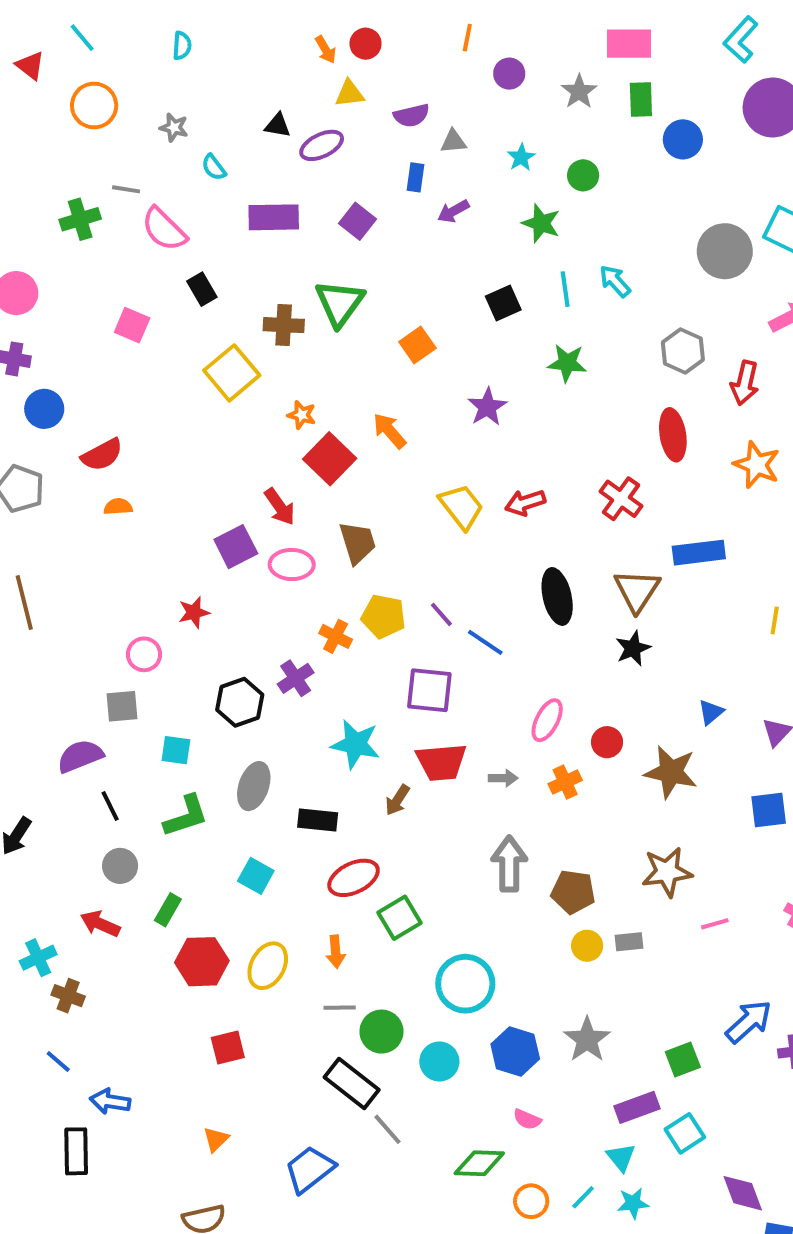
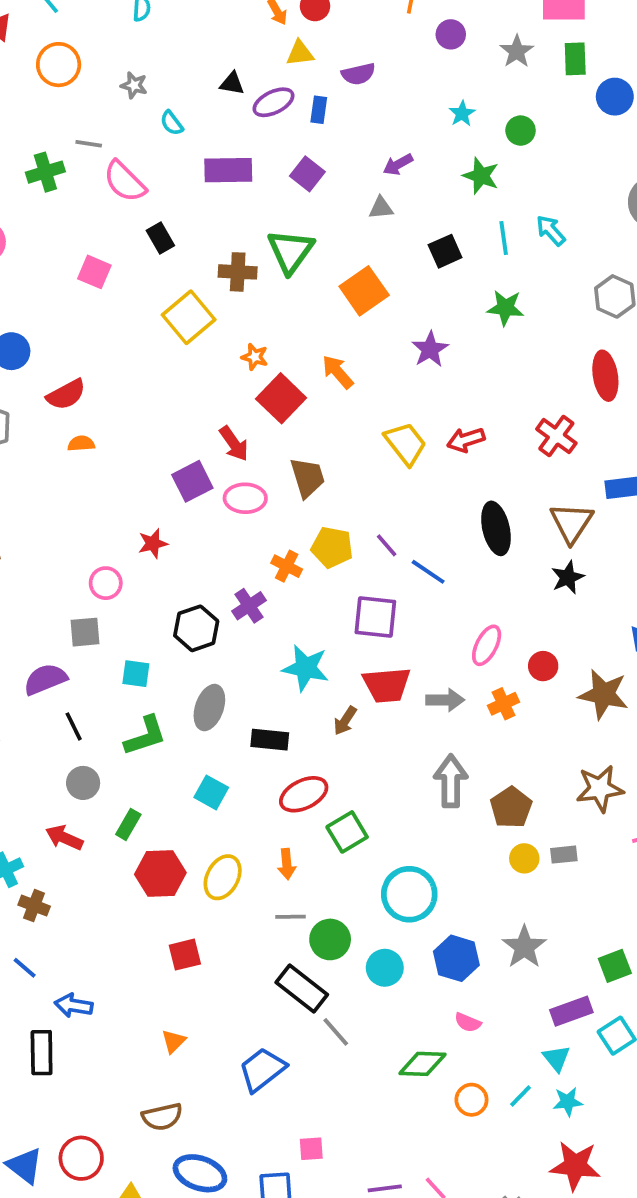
gray triangle: (453, 141) -> (381, 208), moved
blue rectangle: (415, 177) -> (319, 110), moved
orange square: (417, 345) -> (364, 291), size x1.4
gray arrow: (503, 778) -> (445, 700), size x1.4
brown pentagon: (573, 892) -> (511, 807), turned 30

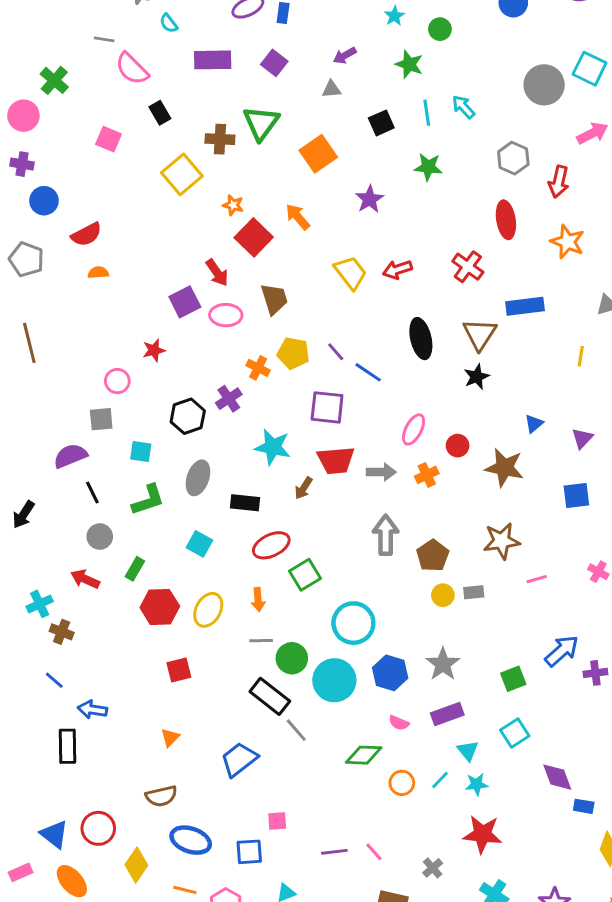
green cross: (45, 172) -> (54, 80), moved, turned -32
cyan circle: (385, 968) -> (334, 680), size x1.5
purple rectangle: (571, 1011) -> (447, 714), moved

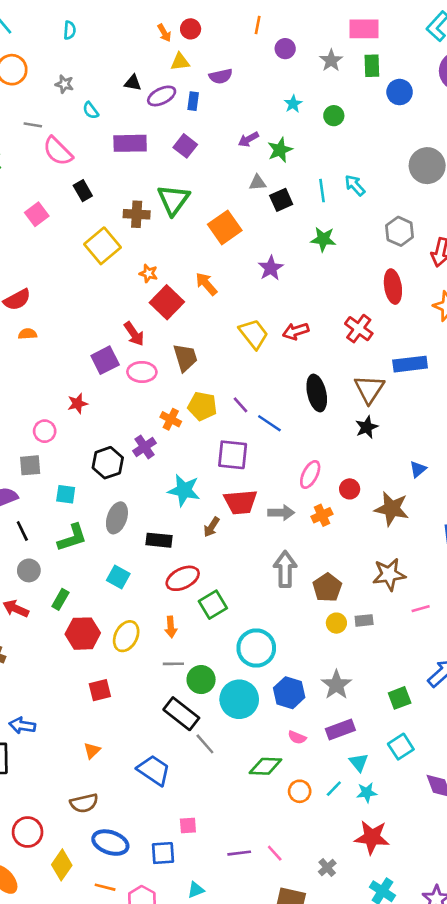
green star: (409, 64) -> (280, 150), moved, turned 30
gray triangle: (331, 89) -> (258, 183), moved
pink square: (109, 139) -> (37, 214), turned 30
blue trapezoid: (239, 759) -> (154, 770), turned 72

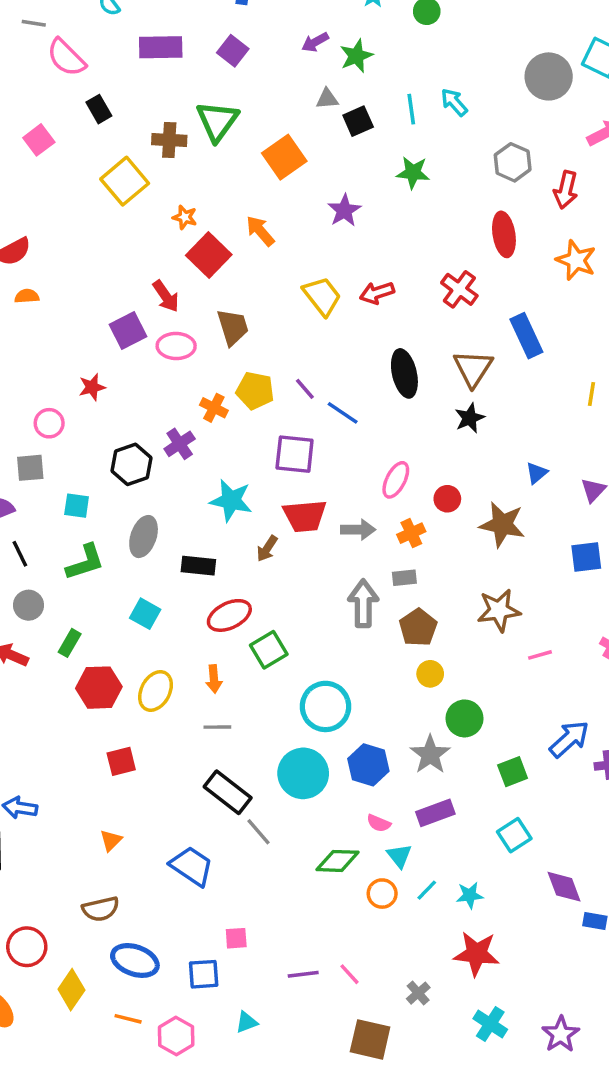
blue rectangle: (410, 364) -> (526, 336), turned 72
gray rectangle: (364, 620) -> (404, 578), moved
green circle: (201, 680) -> (464, 718), moved
cyan triangle: (359, 762) -> (399, 856), moved

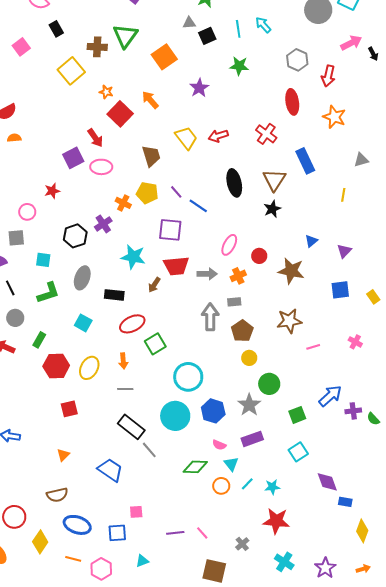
brown trapezoid: (233, 327) -> (151, 156), moved

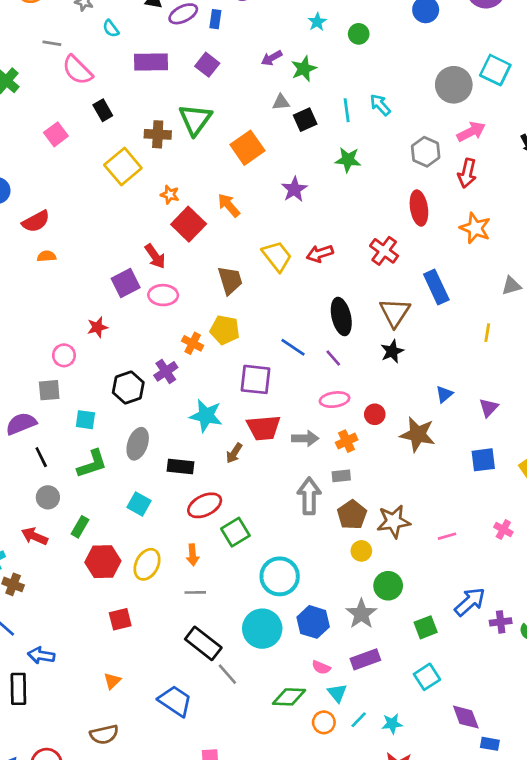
pink arrow: (351, 43) -> (471, 132), moved
purple line: (176, 192) -> (333, 358), moved
pink ellipse: (229, 245) -> (335, 400), turned 55
brown star: (289, 321) -> (393, 521), moved

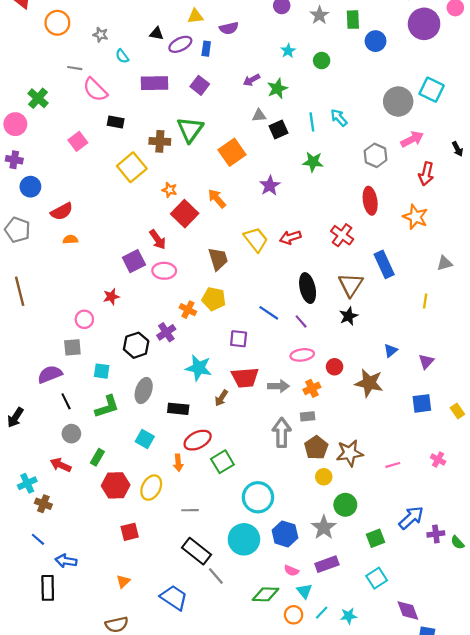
black rectangle: (103, 110) -> (116, 122), turned -49
red arrow: (467, 173) -> (426, 174), moved
purple square: (256, 379) -> (239, 339), size x0.7
orange arrow: (193, 555) -> (178, 463), moved

